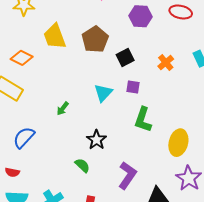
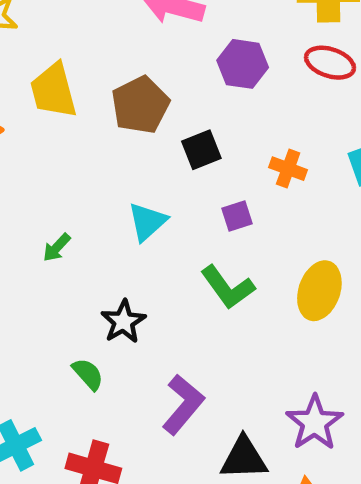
orange cross: (166, 63) -> (288, 169), turned -35
purple square: (133, 87) -> (237, 216), moved, turned -32
green L-shape: (143, 120) -> (228, 287), turned -60
yellow ellipse: (178, 143) -> (319, 291), moved

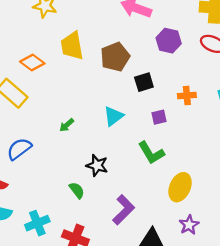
orange cross: (288, 169) -> (187, 95), turned -30
yellow ellipse: (319, 291) -> (180, 187), moved
black star: (123, 322) -> (97, 165), turned -30
purple star: (315, 423) -> (189, 225), size x0.7

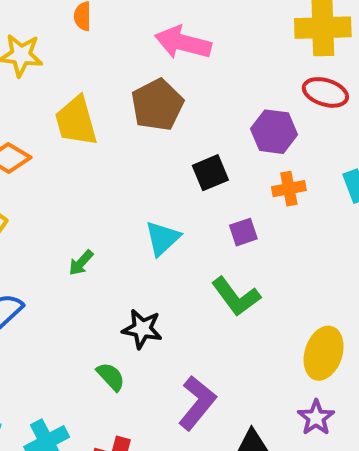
purple hexagon: (169, 41) -> (274, 132), moved
brown pentagon: (115, 57) -> (157, 105), moved
yellow ellipse: (180, 187) -> (324, 353), moved

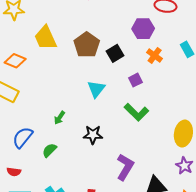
brown pentagon: (157, 105) -> (87, 45), moved
orange cross: (289, 189) -> (155, 55), turned -35
green arrow: (81, 263) -> (59, 118), moved
green semicircle: (111, 377) -> (49, 150), moved, turned -84

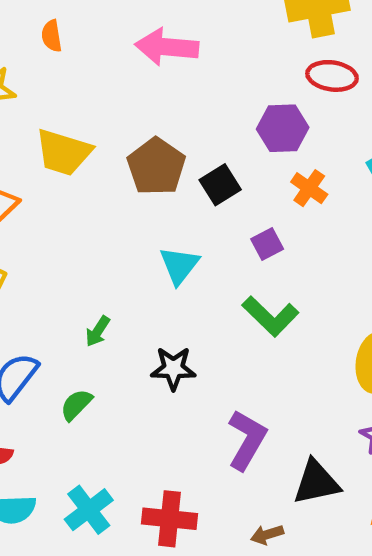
yellow trapezoid: (46, 38) -> (63, 152), turned -48

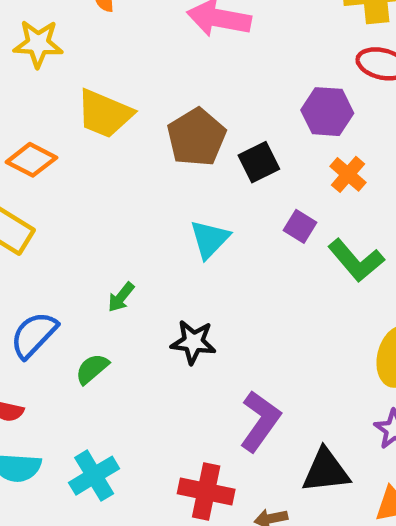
purple square: (267, 244) -> (300, 226), turned -36
green L-shape: (270, 316) -> (356, 260), moved
red cross: (169, 519) -> (206, 492), moved

